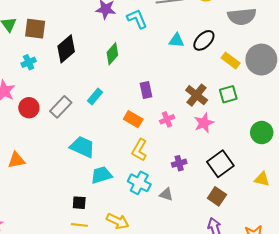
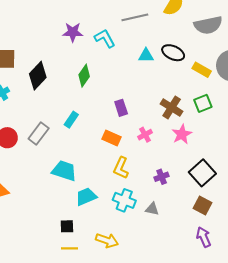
black ellipse: (204, 40) -> (173, 53), turned 75

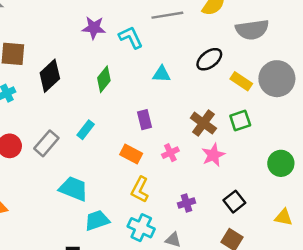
black ellipse: (173, 53) -> (209, 59), turned -65
cyan triangle: (146, 56) -> (161, 74), moved
black square: (202, 173) -> (234, 202), size x0.7

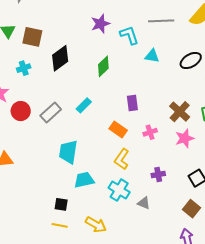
purple star: (94, 28) -> (100, 24), turned -30
cyan triangle: (161, 74) -> (152, 56), moved
cyan trapezoid: (74, 189) -> (68, 152), turned -110

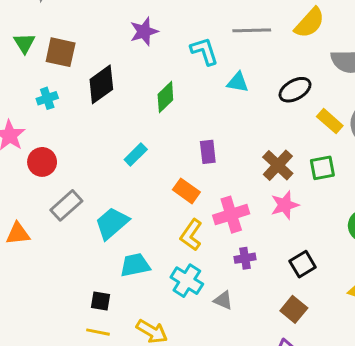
purple star: (100, 24) -> (144, 31), moved
gray rectangle: (51, 113) -> (66, 205), moved
pink cross: (150, 132) -> (231, 215), moved, size x1.6
cyan trapezoid: (68, 152) -> (112, 223), turned 40

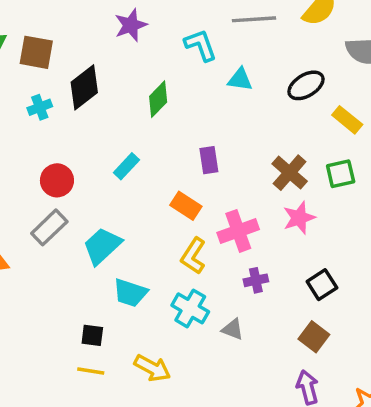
cyan cross: (47, 98) -> (40, 107), moved
red circle: (42, 162) -> (57, 180), moved
cyan trapezoid: (135, 265) -> (130, 293), turned -148

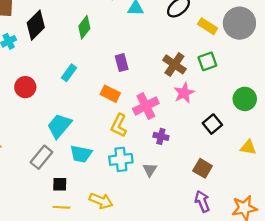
gray rectangle: (49, 227) -> (41, 157), moved
purple cross: (256, 280) -> (161, 136), turned 32
black square: (322, 285) -> (212, 124), moved
cyan cross: (190, 308) -> (121, 159), turned -30
gray triangle: (233, 329) -> (150, 170), turned 48

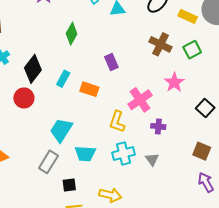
black diamond: (36, 25) -> (33, 69), moved
brown cross: (174, 64) -> (160, 44), moved
orange rectangle: (110, 94) -> (89, 89), moved

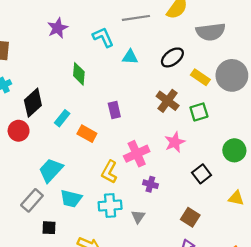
green diamond: (72, 34) -> (79, 74), turned -35

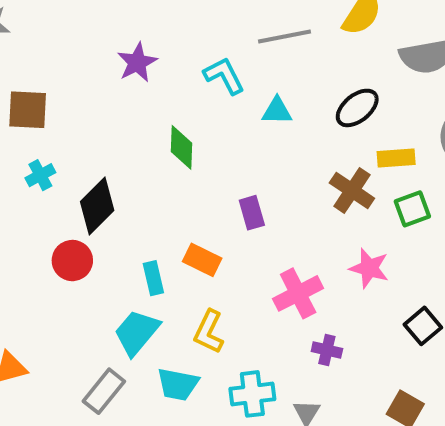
yellow rectangle: (200, 77) -> (396, 158), moved, turned -36
cyan rectangle: (62, 118) -> (153, 278), moved, turned -49
pink star: (175, 142) -> (369, 268), turned -30
yellow L-shape: (109, 172) -> (209, 332), moved

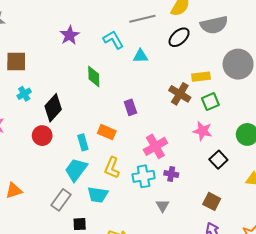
black ellipse: (357, 108) -> (179, 37), moved
pink star: (369, 268) -> (203, 131), moved
cyan cross: (252, 394) -> (144, 176), moved

